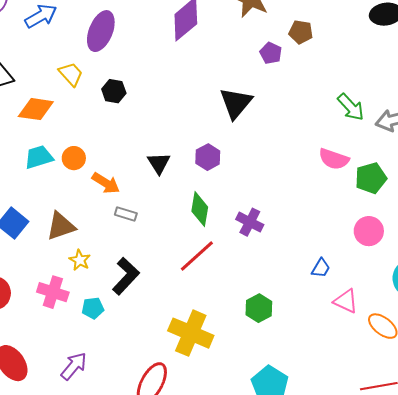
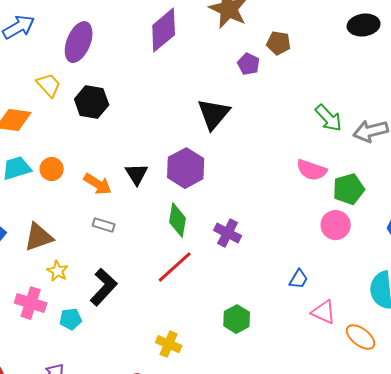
black hexagon: (114, 91) -> (92, 102), size x1.4
purple hexagon: (208, 157) -> (186, 168), size x1.5
orange arrow: (106, 183) -> (98, 184), moved
pink circle: (369, 231) -> (336, 225), moved
yellow cross: (191, 333) -> (169, 344), size x0.6

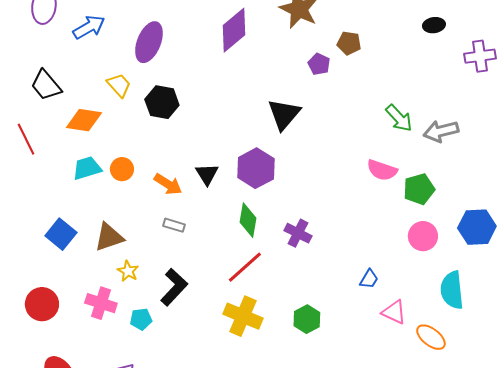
black ellipse: (364, 25) -> (434, 25), size x0.7
pink circle: (336, 225) -> (423, 236), moved
yellow cross: (169, 344) -> (243, 316), moved, size x1.5

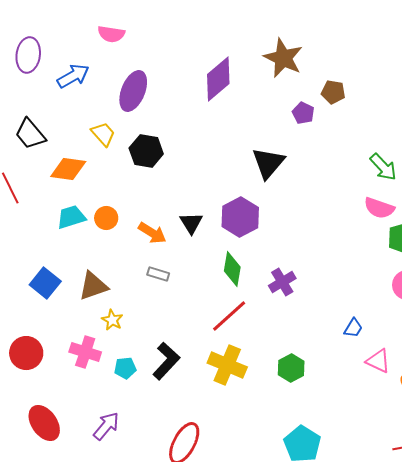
pink semicircle: (382, 170) -> (379, 208), moved
purple cross: (298, 233) -> (282, 282), turned 32
black L-shape: (174, 287) -> (166, 361), moved

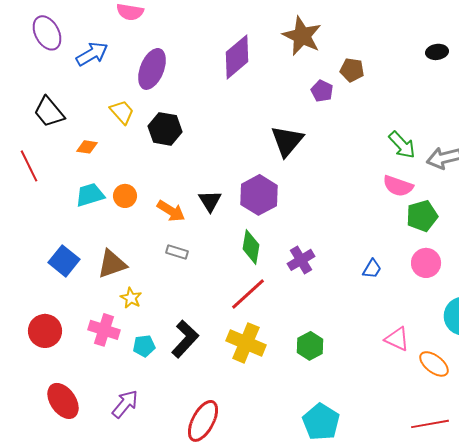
purple ellipse: (28, 55) -> (47, 33), turned -36
orange diamond: (68, 169) -> (87, 147), size x0.6
blue trapezoid: (353, 328) -> (372, 269), moved

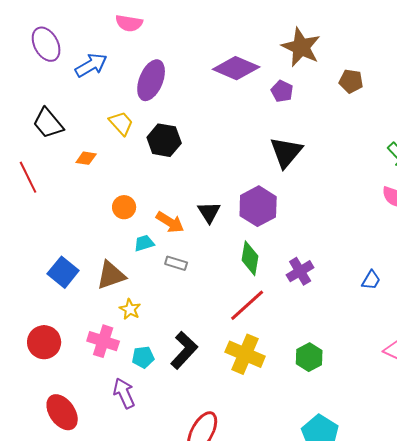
purple diamond: (237, 57) -> (236, 68), turned 63
purple pentagon: (322, 91) -> (282, 91), moved
cyan trapezoid: (90, 195) -> (144, 243), moved, size x0.7
purple arrow: (125, 404) -> (124, 393), moved, turned -64

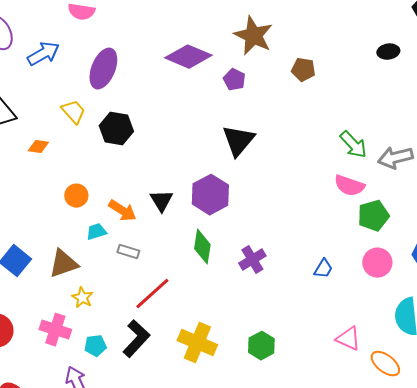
red line: (247, 305) -> (152, 294), moved

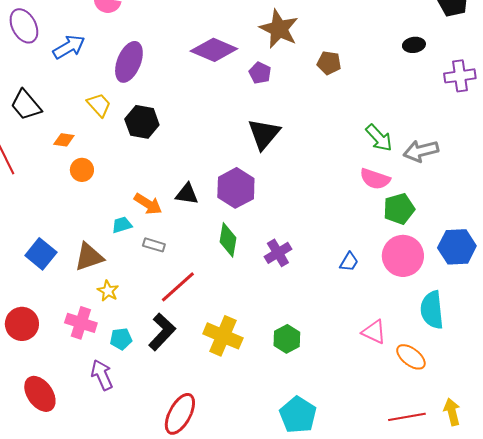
orange circle: (76, 196) -> (82, 170), moved
black triangle: (161, 201) -> (187, 194), turned -50
pink circle: (377, 263) -> (403, 256), size x1.4

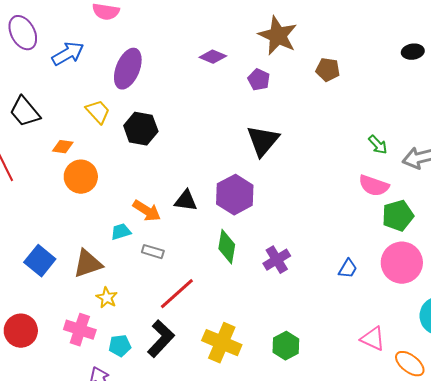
purple diamond: (214, 50) -> (213, 57), size x0.6
green arrow: (379, 138) -> (378, 145), size x0.7
orange circle: (82, 170) -> (81, 177), size x1.4

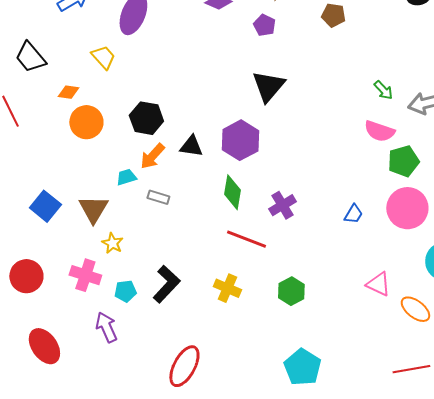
black hexagon: (141, 129) -> (146, 118), moved
orange arrow: (147, 211) -> (152, 156), turned 100
brown triangle: (88, 264) -> (93, 209), turned -40
red line: (177, 294) -> (246, 239), moved, turned 63
yellow cross: (222, 343) -> (227, 288), size x0.7

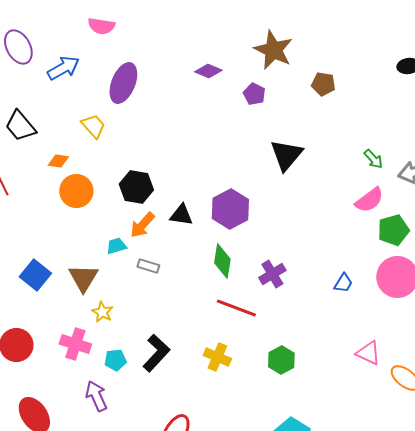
black triangle: (268, 86) -> (286, 155), moved
pink semicircle: (379, 131) -> (369, 200), turned -56

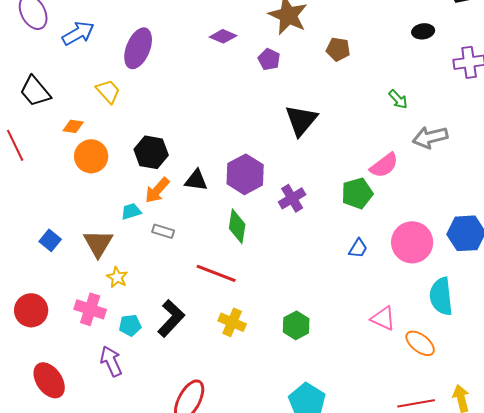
green arrow: (373, 159) -> (398, 99), moved
green pentagon: (393, 230) -> (357, 193), moved
purple cross: (272, 274) -> (292, 198), moved
blue square: (35, 275) -> (50, 240), size x0.7
red line: (236, 308) -> (216, 273), moved

